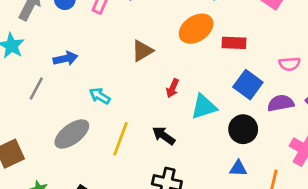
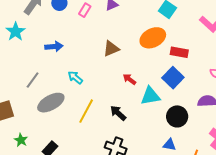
blue square: (248, 85) -> (173, 78), moved
red arrow: (172, 88) -> (129, 79), turned 96
gray line: (36, 89) -> (33, 80), moved

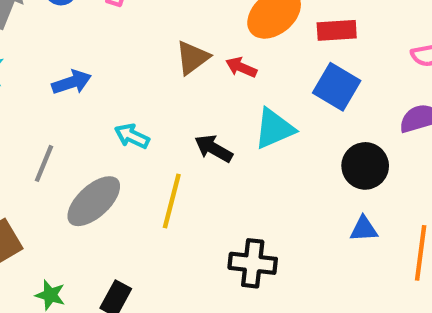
red arrow: (129, 79) -> (241, 67), moved
cyan triangle: (150, 96) -> (274, 129), moved
black arrow: (118, 113) -> (214, 148), moved

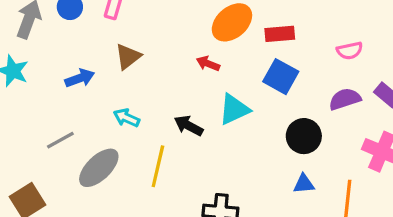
brown triangle: (192, 58) -> (128, 57), moved
gray line: (44, 163) -> (60, 140), turned 40

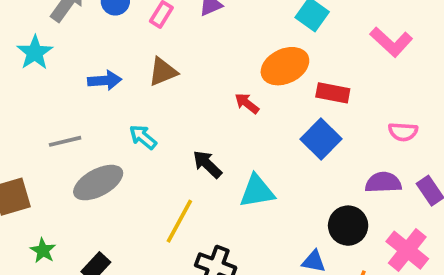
cyan triangle: (234, 109) -> (257, 191), moved
black circle: (304, 136) -> (348, 226), moved
yellow line: (158, 166) -> (179, 221), moved

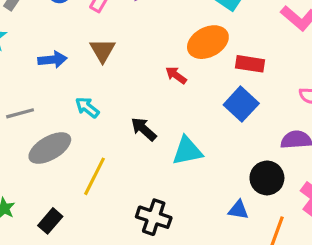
brown triangle: (163, 72) -> (102, 50), turned -36
yellow line: (179, 221) -> (94, 176), moved

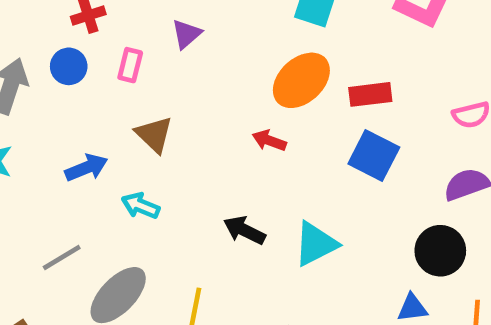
cyan arrow: (87, 107) -> (140, 206), moved

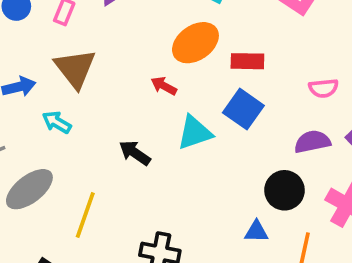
brown triangle: (154, 135) -> (75, 68), size x1.4
cyan triangle: (316, 244) -> (195, 133), moved

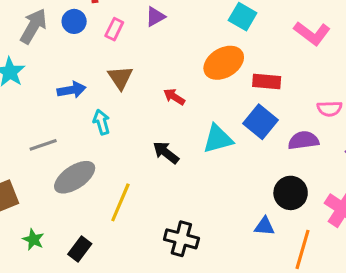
brown triangle: (75, 68) -> (120, 78), size x0.7
red arrow: (164, 86) -> (174, 97), moved
cyan arrow: (57, 122) -> (102, 122), turned 40
purple semicircle: (312, 142) -> (303, 140), moved

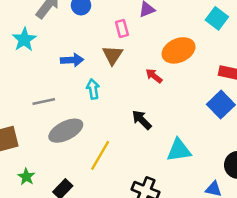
pink rectangle: (114, 29) -> (122, 28), moved, turned -48
orange ellipse: (224, 63) -> (179, 50), moved
cyan triangle: (218, 139) -> (179, 150), moved

